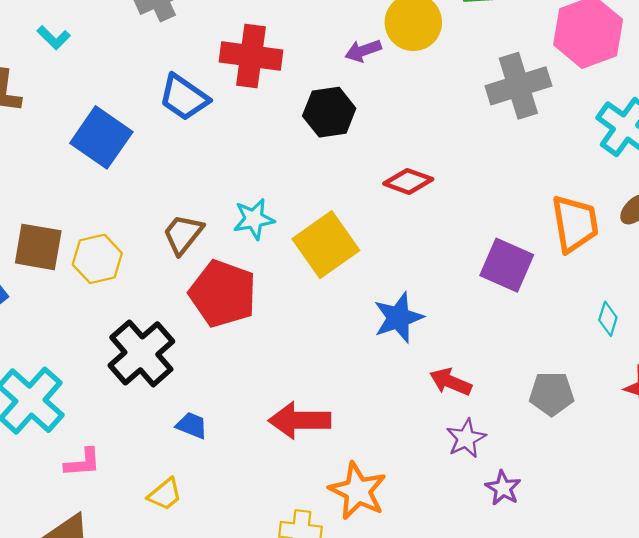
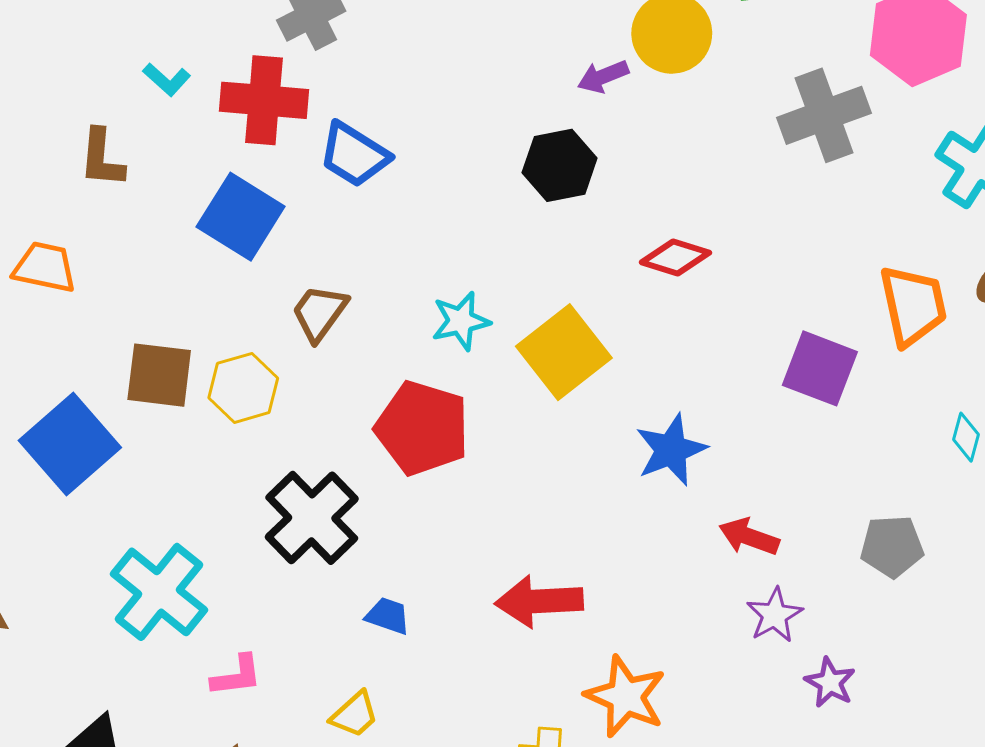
red cross: (251, 56) -> (264, 100), moved
brown trapezoid: (183, 234) -> (319, 313), moved

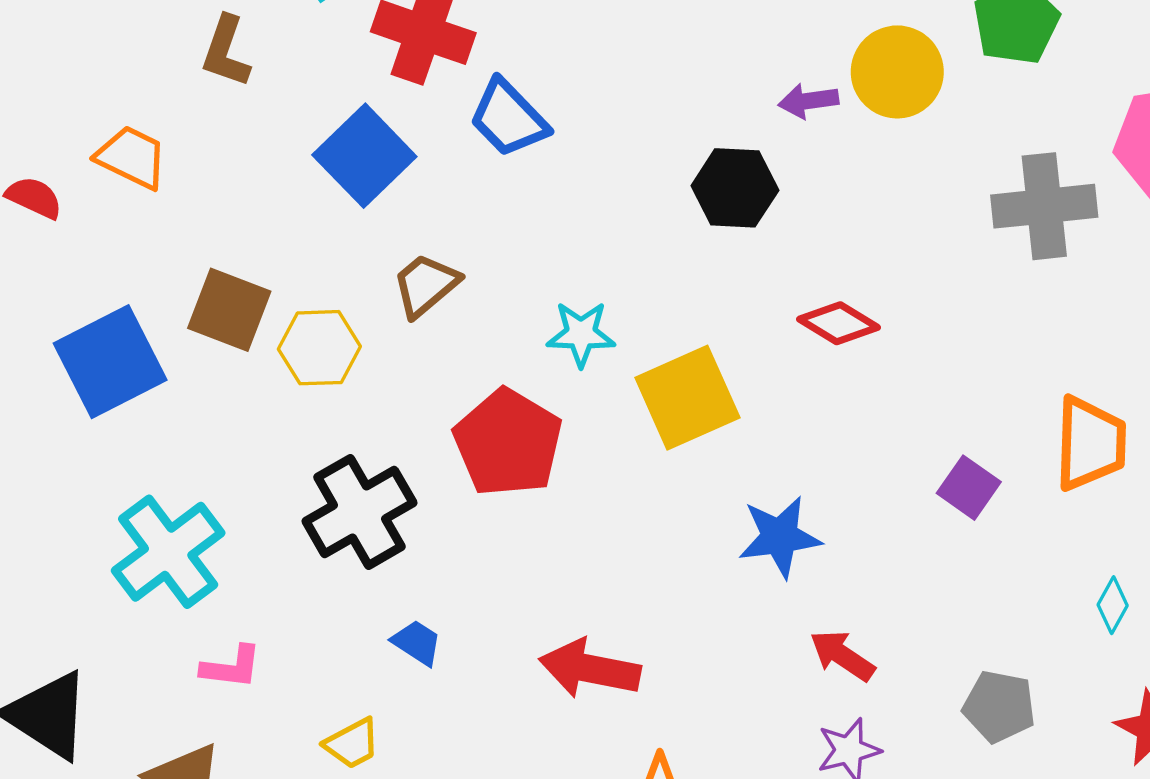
purple square: (820, 368) -> (969, 488), size x0.7

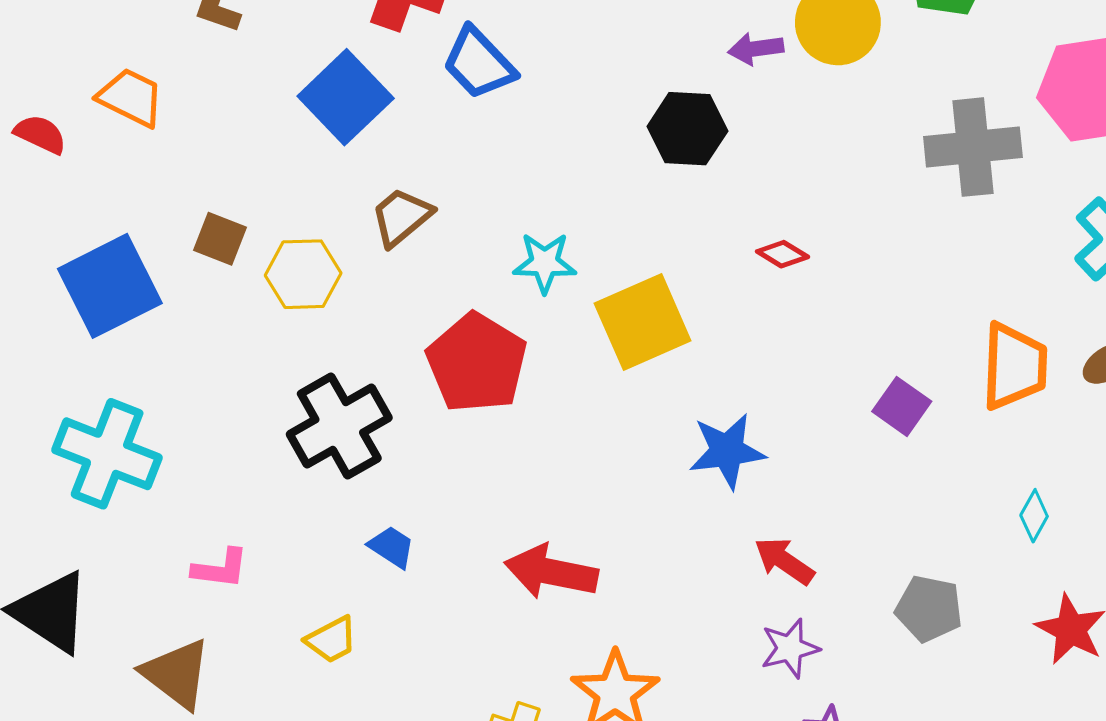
brown square: (229, 310) -> (220, 239), size x0.7
red diamond: (839, 323) -> (782, 254), size x0.7
cyan cross: (168, 552) -> (107, 454), moved, turned -32

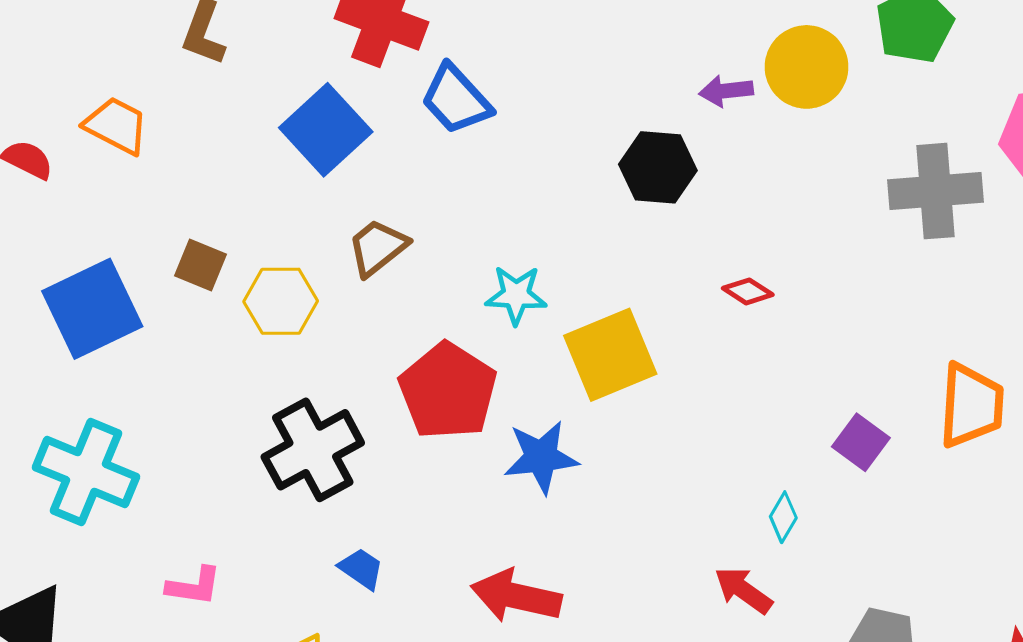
blue star: (727, 451) -> (541, 457), moved
cyan diamond: (1034, 516) -> (783, 517), moved

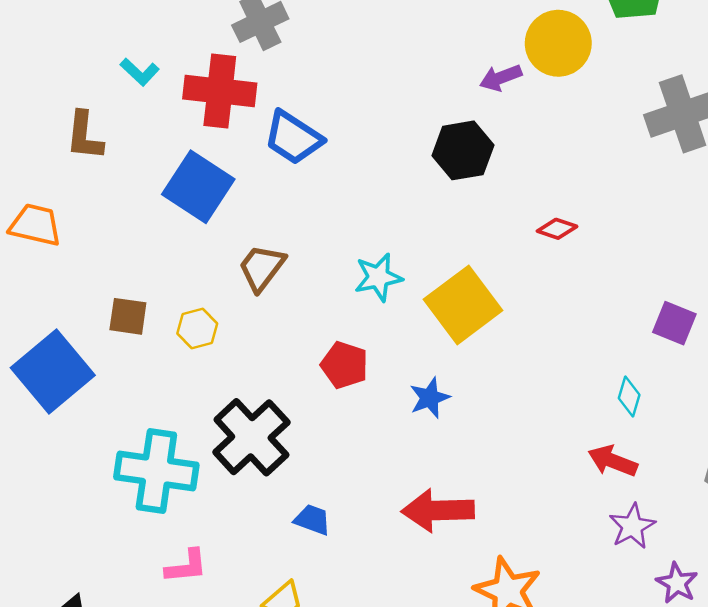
yellow hexagon: (281, 301) -> (197, 328), size x0.7
red pentagon: (448, 391) -> (344, 365), size x0.6
blue star: (541, 457) -> (430, 398), size x0.7
cyan cross: (86, 472) -> (156, 471), moved

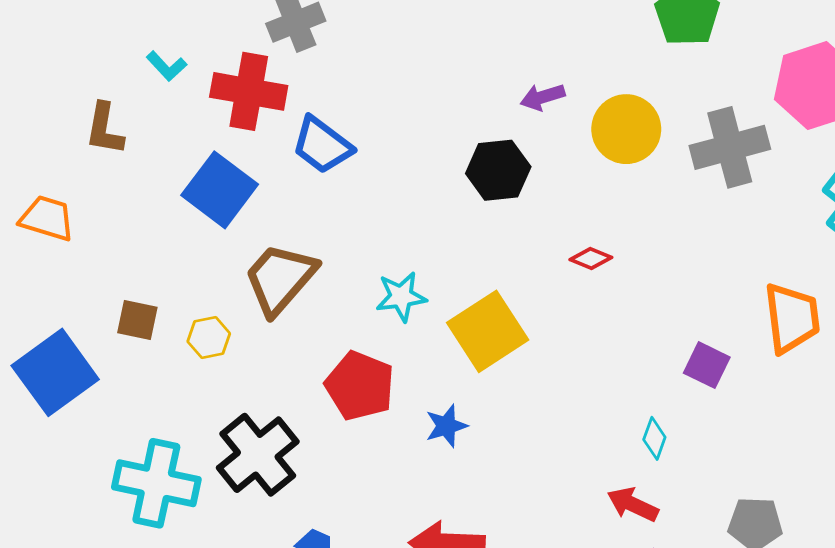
yellow circle: (558, 43) -> (626, 129), moved
brown trapezoid: (262, 268) -> (280, 279), size x1.5
red pentagon: (344, 365) -> (360, 386), size x1.4

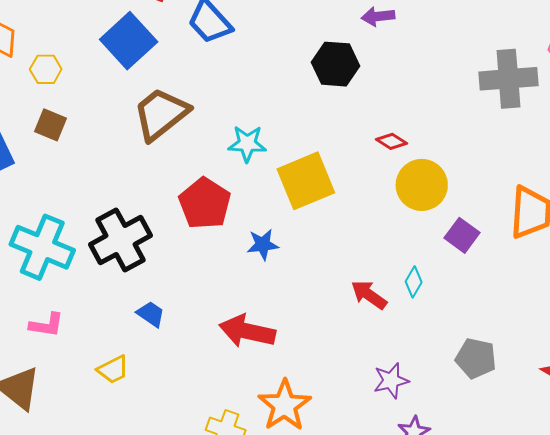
yellow circle: (626, 129) -> (422, 185), moved
yellow hexagon: (209, 338) -> (46, 69), moved
red arrow: (633, 504) -> (369, 295), moved

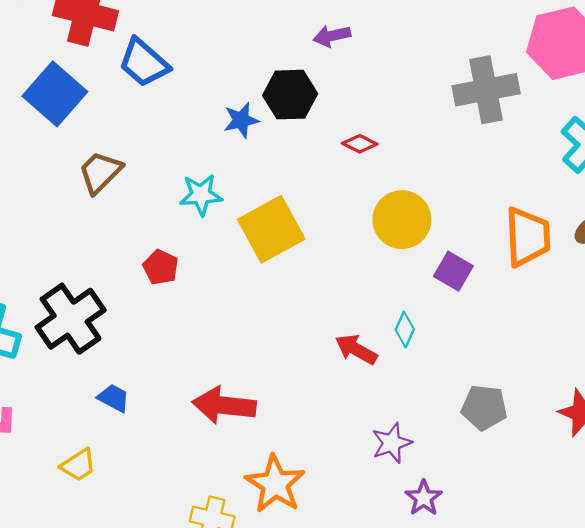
brown trapezoid: (161, 114) -> (100, 172), size x0.7
red diamond: (392, 141) -> (360, 144), moved
red pentagon: (205, 203) -> (161, 267), size x0.6
blue star: (263, 245) -> (241, 120), moved

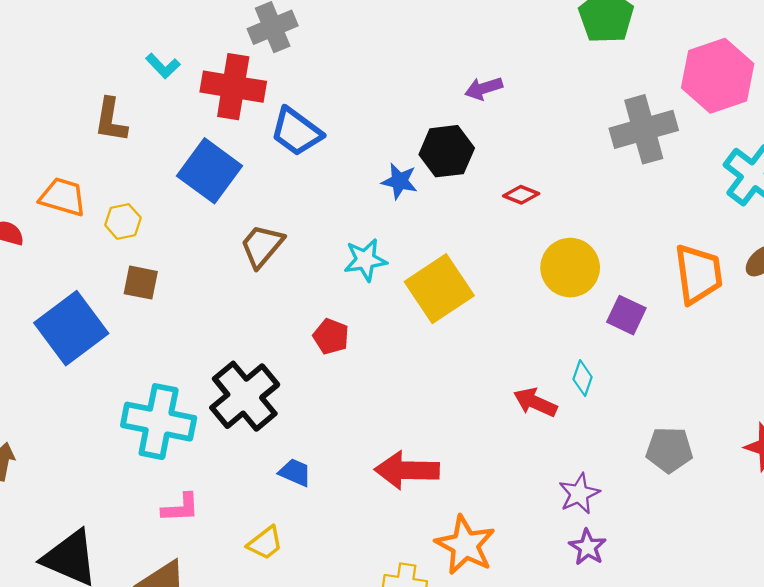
blue star: (241, 120) -> (400, 181), turned 30
purple star: (424, 498) -> (588, 547), moved

